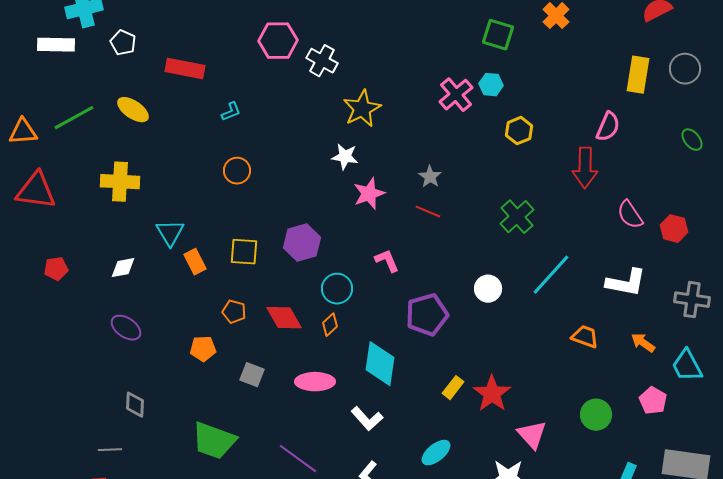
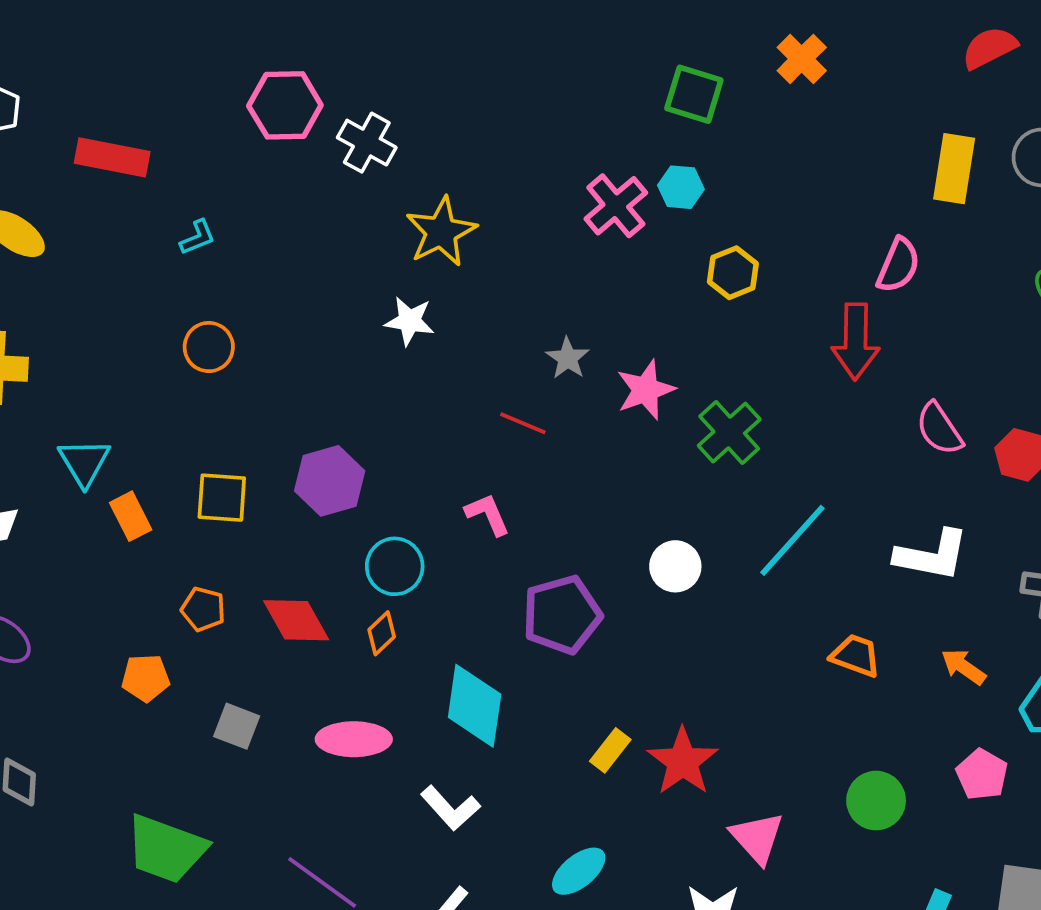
pink star: (369, 194) -> (646, 390), moved
red line: (428, 212) -> (523, 423), moved

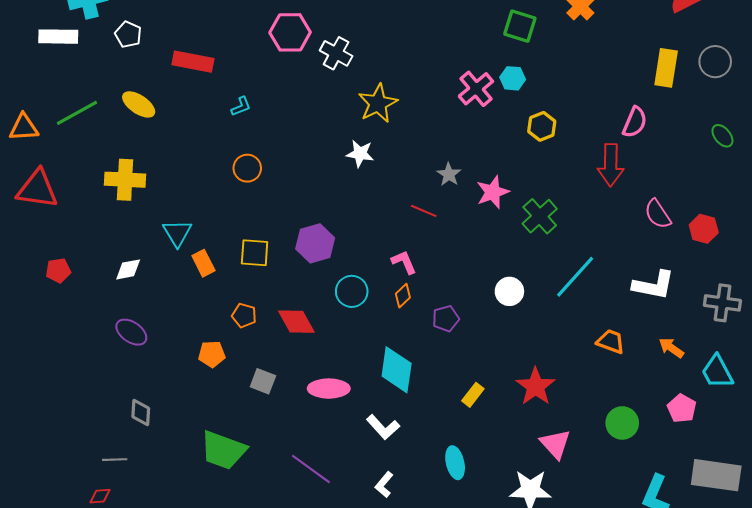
purple pentagon: (562, 615) -> (446, 319), size x0.6
orange diamond: (382, 633) -> (403, 296), moved
red star: (683, 762) -> (536, 386), moved
cyan ellipse: (579, 871) -> (455, 463), turned -64

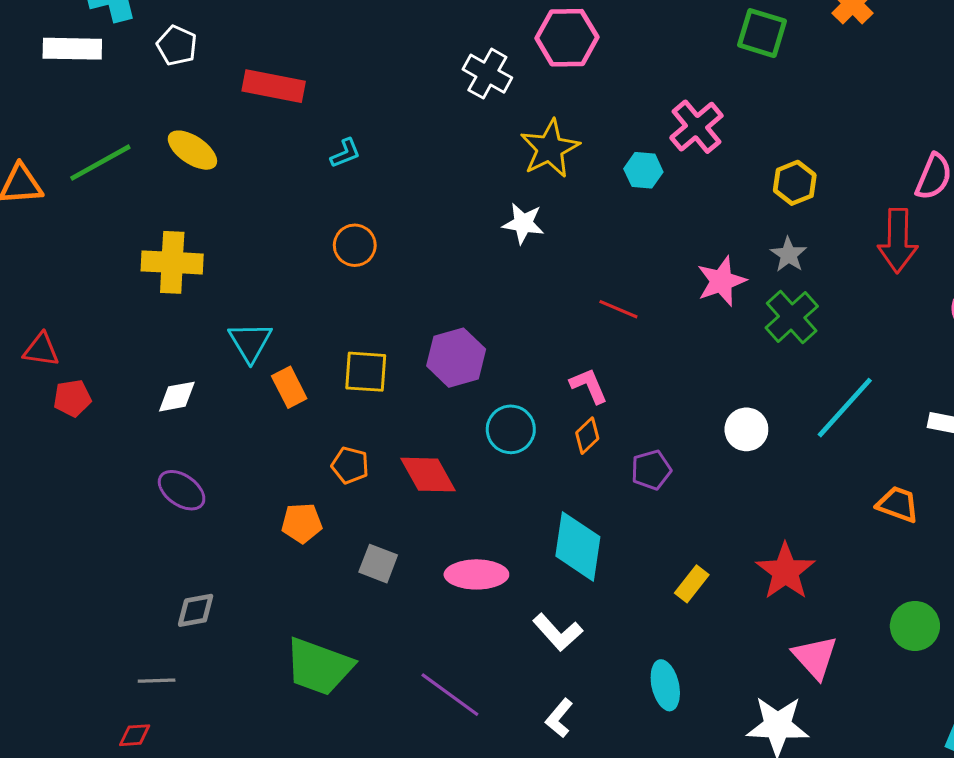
pink hexagon: (290, 32) -> (567, 38), moved
cyan hexagon: (513, 78) -> (643, 170), moved
gray star: (449, 174) -> (789, 255), moved
red triangle: (37, 189) -> (41, 350), moved, size x0.6
gray diamond: (141, 413) -> (196, 610), turned 76

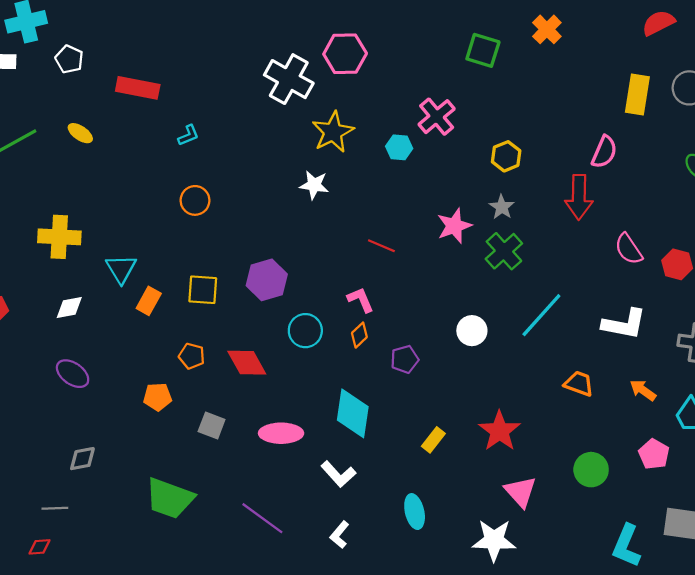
white cross: (487, 74) -> (289, 79), size x1.4
yellow ellipse: (192, 150) -> (80, 133), size x0.7
yellow cross: (172, 262) -> (59, 237), moved
orange rectangle: (289, 387) -> (149, 301), turned 56

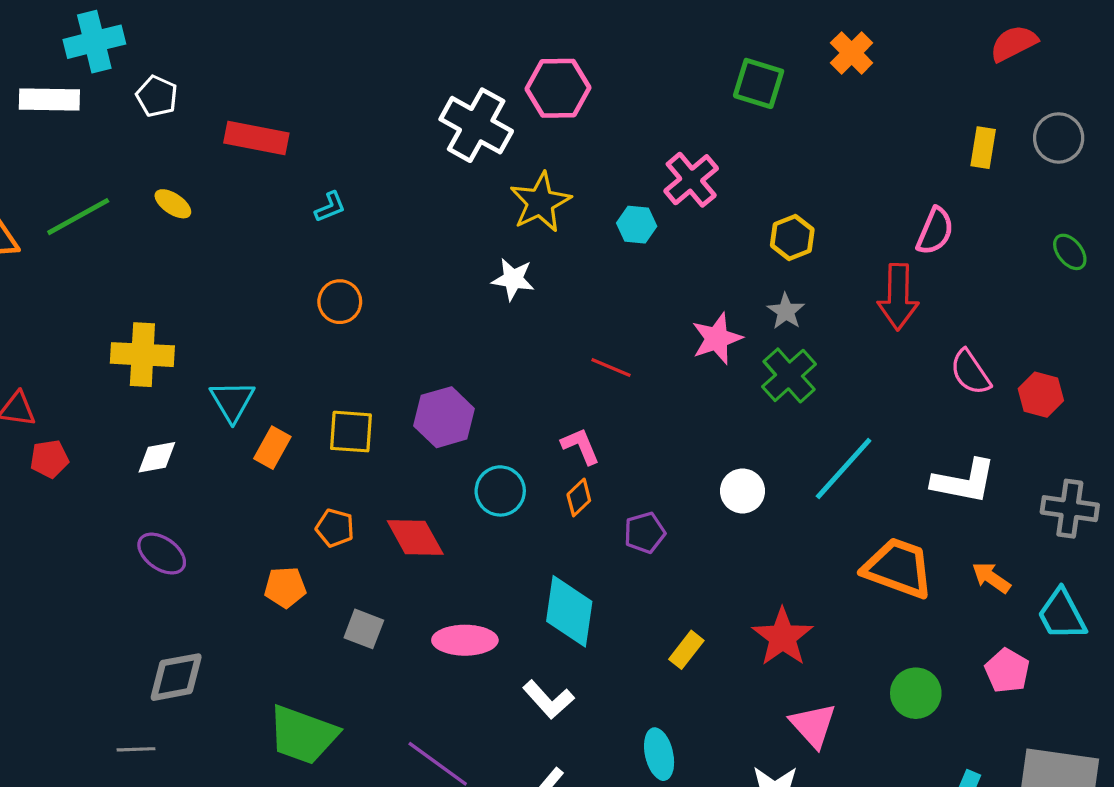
yellow rectangle: (637, 95) -> (983, 148), size x0.7
orange trapezoid: (579, 384) -> (898, 568), size x1.6
gray diamond: (82, 459) -> (176, 677), size x1.4

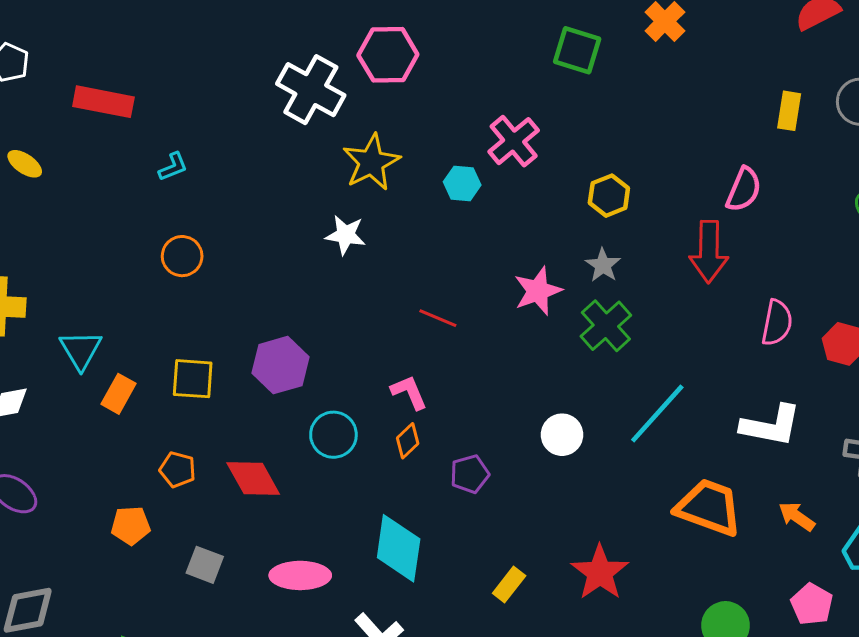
pink semicircle: (970, 372) -> (777, 323), turned -135

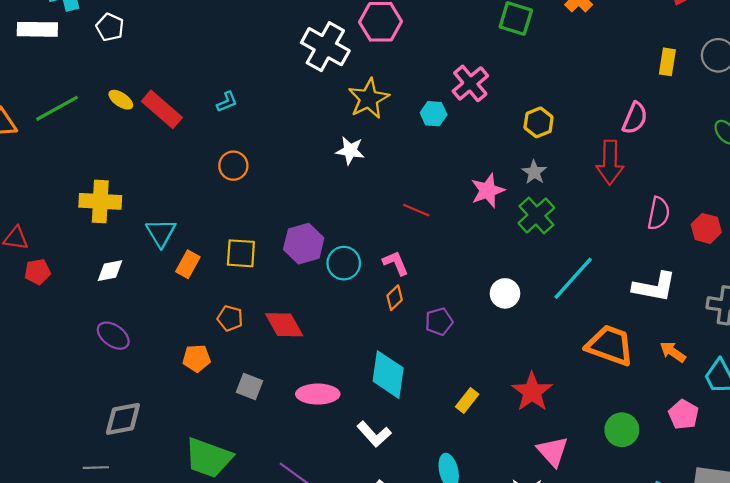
red rectangle: (103, 102) -> (162, 109), moved, turned 30
cyan circle: (333, 435) -> (344, 263), moved

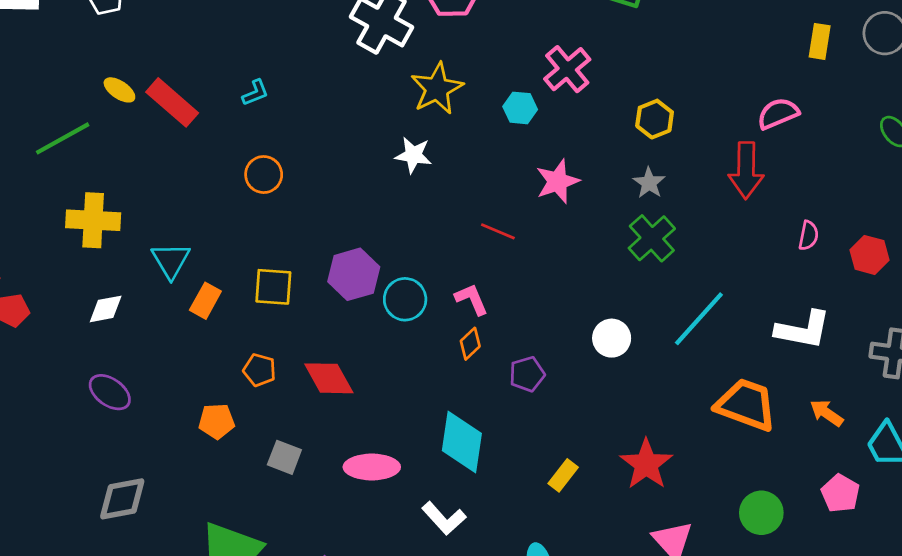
green line: (57, 108) -> (63, 138), moved
pink semicircle: (635, 118) -> (778, 114), turned -136
pink star: (488, 191) -> (558, 181), moved
pink semicircle: (659, 213) -> (808, 236), size x0.7

